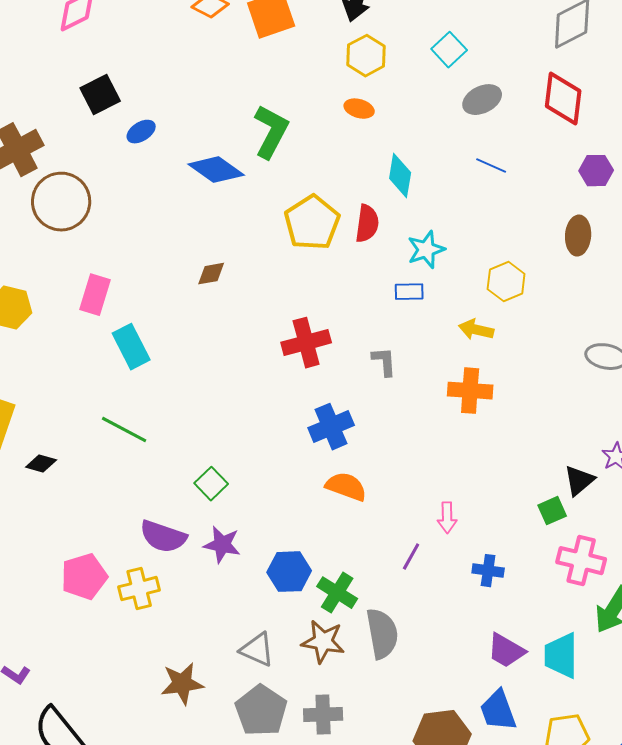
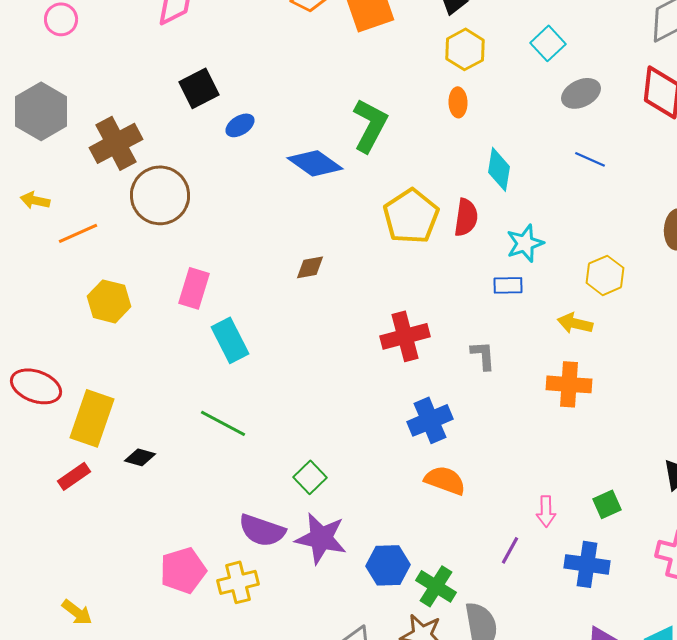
orange ellipse: (359, 109) -> (458, 102), turned 72
green square: (552, 511) -> (607, 504), moved
purple star: (222, 545) -> (321, 538), size x1.4
blue cross: (488, 571) -> (587, 564), size x1.4

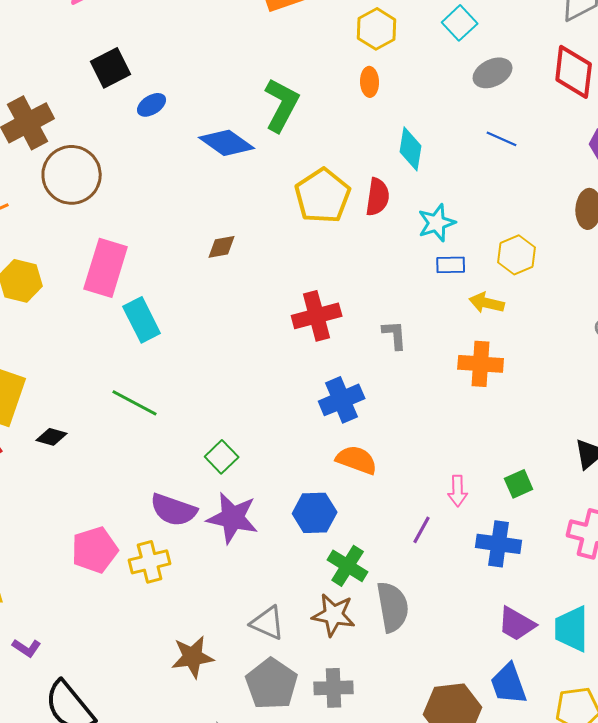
blue rectangle: (508, 285) -> (451, 265), moved
pink rectangle: (194, 288) -> (106, 268), size x1.4
blue hexagon: (388, 565) -> (315, 513), moved

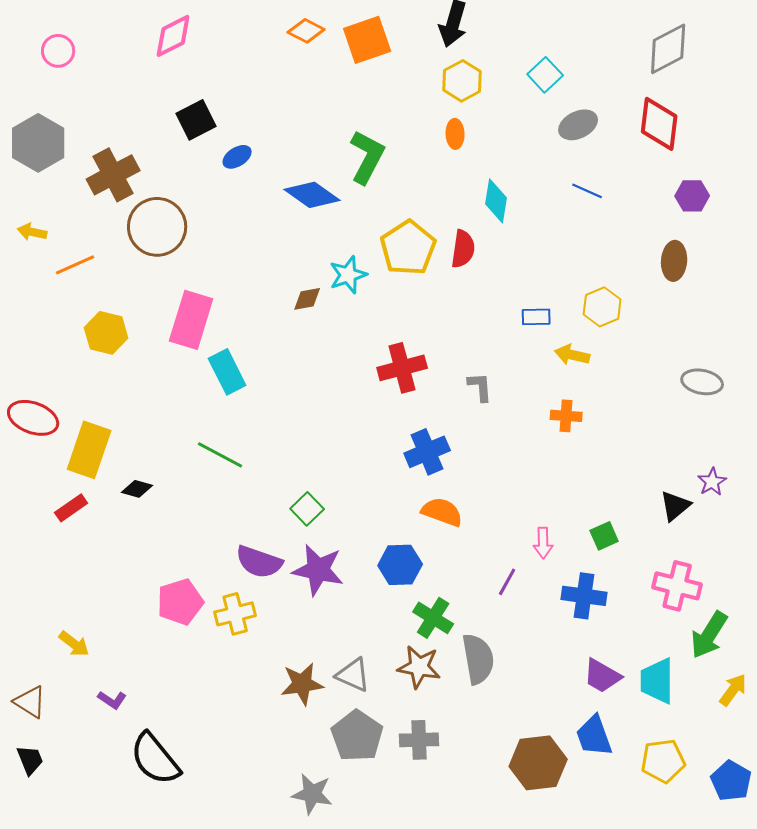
cyan star: (437, 223) -> (348, 275), moved
orange cross: (481, 364) -> (566, 416), size x0.7
brown star: (193, 657) -> (302, 684), moved

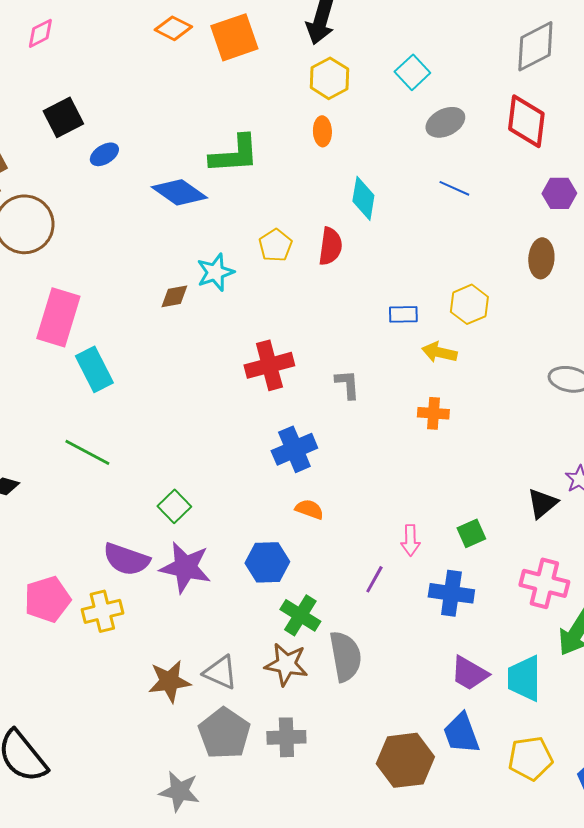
pink diamond: (173, 36) -> (40, 33), size x0.7
green L-shape: (367, 157) -> (234, 154), turned 58
yellow pentagon: (408, 248) -> (275, 245), size x0.6
orange semicircle: (442, 512) -> (309, 509), size x0.7

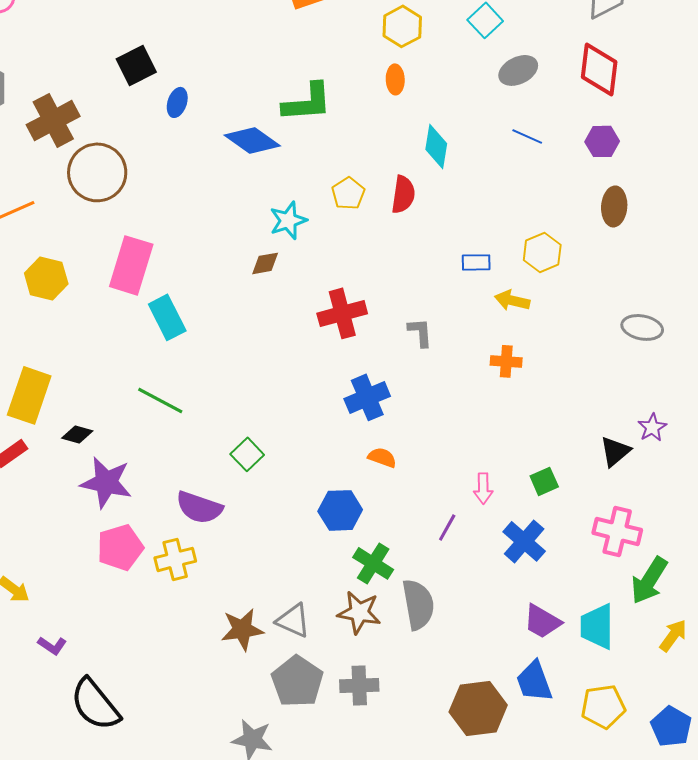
blue ellipse: (104, 154) -> (177, 102), turned -40
purple hexagon: (559, 193) -> (602, 141), moved
brown diamond: (174, 296) -> (265, 263), moved
purple star: (185, 567) -> (106, 482), moved
blue cross: (451, 593) -> (524, 541), turned 33

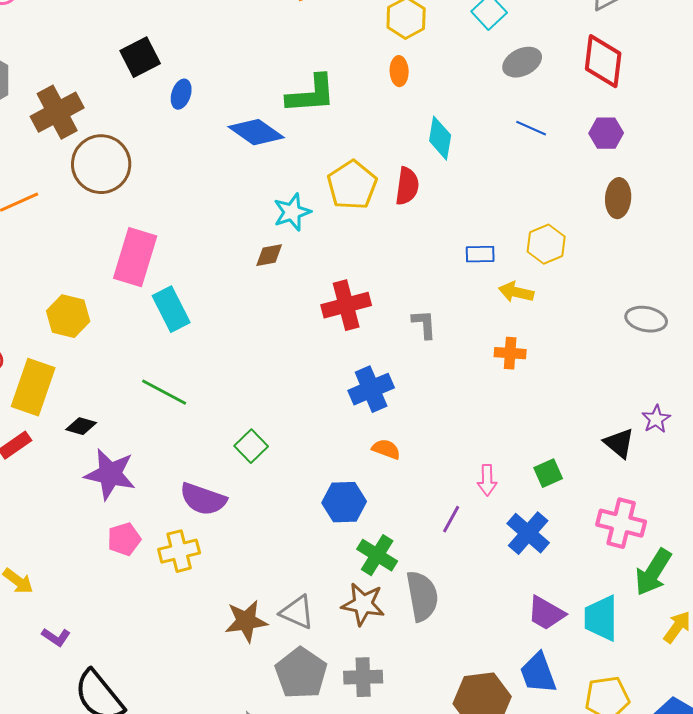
yellow pentagon: (348, 193) -> (352, 185), size x1.5
yellow hexagon: (46, 278) -> (68, 316), moved
black triangle: (615, 451) -> (619, 443), turned -40
pink pentagon: (120, 547) -> (124, 539), size x0.7

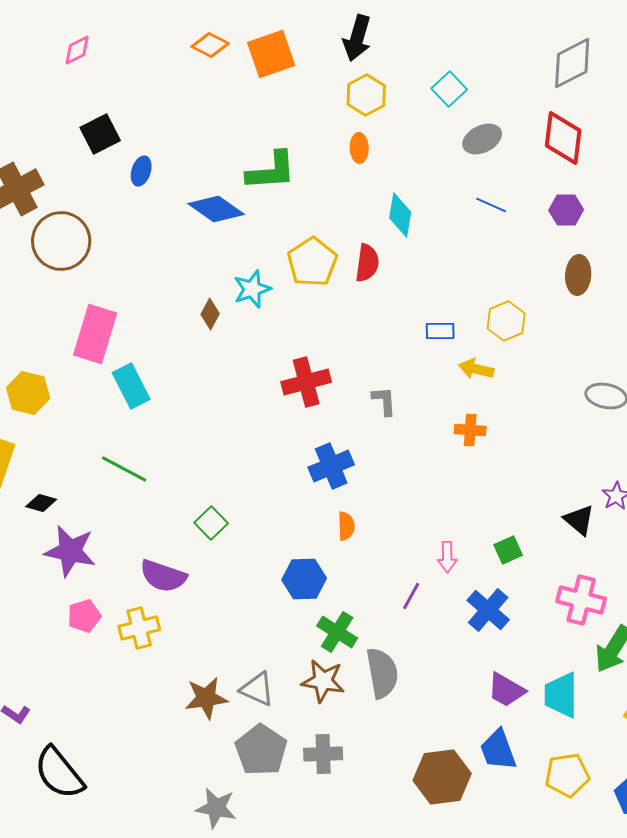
brown diamond: (269, 255) -> (210, 314), moved, turned -52
orange semicircle: (386, 449) -> (346, 526), turned 68

